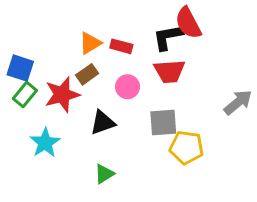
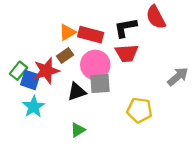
red semicircle: (188, 23) -> (156, 17), moved
red rectangle: (121, 46) -> (91, 35), size x1.5
blue square: (20, 68) -> (30, 80), moved
pink circle: (128, 87) -> (95, 65), size x1.6
gray square: (163, 123) -> (100, 83), moved

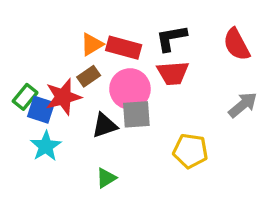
red semicircle: (156, 17) -> (236, 44), moved

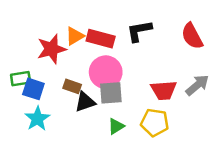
red trapezoid: (173, 73) -> (164, 90), moved
brown rectangle: (89, 76) -> (72, 86), moved, turned 54
green rectangle: (25, 97) -> (21, 79), turned 42
red star: (63, 97) -> (52, 49), moved
green triangle: (106, 178) -> (116, 126), moved

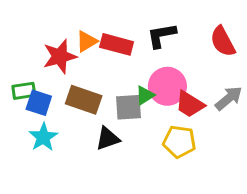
pink circle: (106, 72) -> (167, 86), moved
brown rectangle: (72, 86) -> (84, 100), size x1.6
red trapezoid: (164, 90) -> (190, 104), turned 36
black triangle: (85, 102) -> (108, 139), moved
green triangle: (116, 126) -> (145, 95), moved

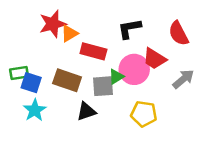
red rectangle: (117, 44) -> (93, 51), moved
red star: (60, 56) -> (53, 24), moved
red trapezoid: (190, 104) -> (155, 59), moved

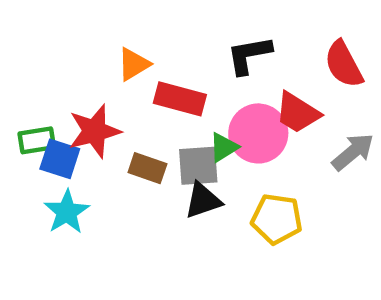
red star: (53, 24) -> (94, 131), moved
brown rectangle: (67, 80) -> (147, 168), moved, size x0.7
black triangle: (86, 111) -> (203, 200), moved

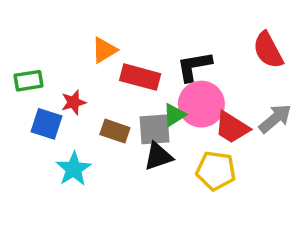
black L-shape: (249, 55) -> (194, 66), moved
red trapezoid: (297, 113) -> (232, 128), moved
red star: (94, 131) -> (74, 102), size x0.6
green rectangle: (37, 140) -> (29, 81), moved
cyan star: (67, 212) -> (74, 169), moved

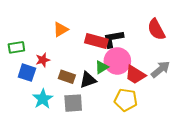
red rectangle: (140, 77) -> (96, 41), moved
gray square: (155, 129) -> (73, 103), moved
black triangle: (158, 156) -> (88, 80), moved

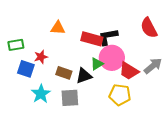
orange triangle: (61, 29) -> (58, 28), turned 35

